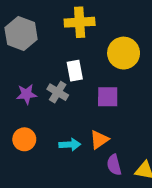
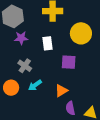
gray cross: (58, 92) -> (25, 66), moved
purple star: (27, 94) -> (21, 38), moved
cyan arrow: (70, 145) -> (35, 85), moved, turned 144

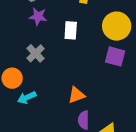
purple square: (69, 62) -> (115, 56), moved
cyan arrow: (35, 85) -> (27, 98), moved

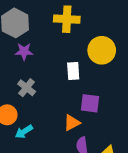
white rectangle: (71, 30) -> (73, 71), moved
purple square: (115, 56) -> (90, 103), moved

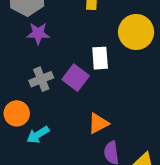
gray cross: (27, 88) -> (41, 79), turned 30
purple square: (90, 103) -> (76, 78), moved, turned 30

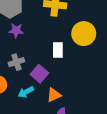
purple square: (76, 78) -> (39, 74), moved
cyan arrow: (38, 135) -> (26, 92), moved

